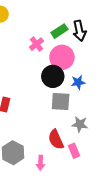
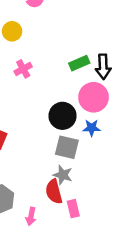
pink cross: (37, 44) -> (23, 69), moved
pink circle: (62, 57) -> (94, 97), moved
gray star: (80, 124) -> (63, 175), moved

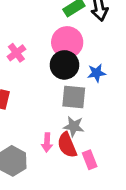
pink cross: (23, 69) -> (16, 53), moved
pink circle: (94, 97) -> (67, 42), moved
pink arrow: (31, 216) -> (47, 142), moved

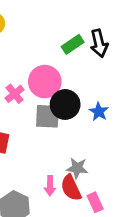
pink circle: (67, 42) -> (45, 82), moved
blue star: (97, 73) -> (99, 112), turned -30
gray square: (74, 97) -> (47, 116), moved

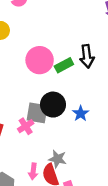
green rectangle: (73, 44) -> (64, 65), moved
pink circle: (45, 82) -> (40, 60), moved
pink cross: (15, 94) -> (26, 126), moved

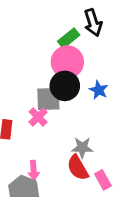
pink circle: (40, 60) -> (67, 62), moved
pink arrow: (33, 171) -> (34, 170), moved

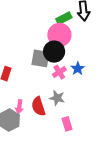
blue star: (99, 90) -> (78, 69), moved
pink cross: (38, 117) -> (59, 72), moved
red semicircle: (78, 168) -> (38, 106), moved

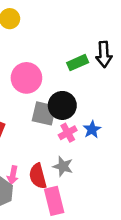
pink circle: (59, 35) -> (26, 78), moved
pink rectangle: (67, 124) -> (54, 201), moved, size x1.5

